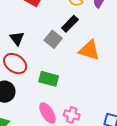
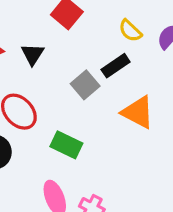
black triangle: (17, 38) -> (33, 54), moved

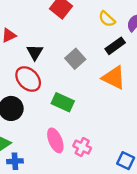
black triangle: (33, 54) -> (35, 52), moved
black rectangle: (116, 66) -> (115, 46), moved

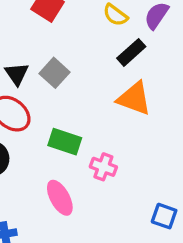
gray square: (75, 59) -> (54, 73), moved
pink cross: (82, 147) -> (103, 167), moved

